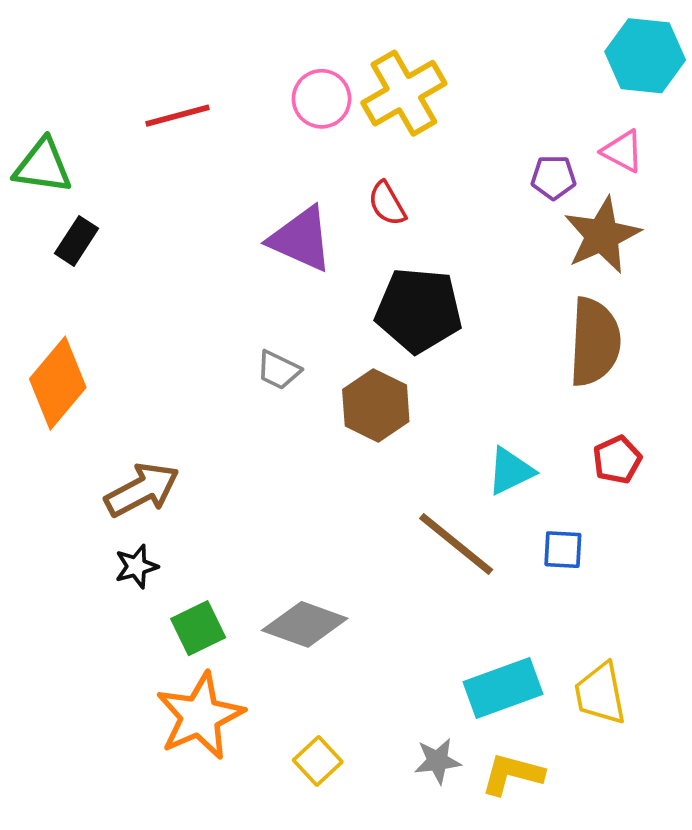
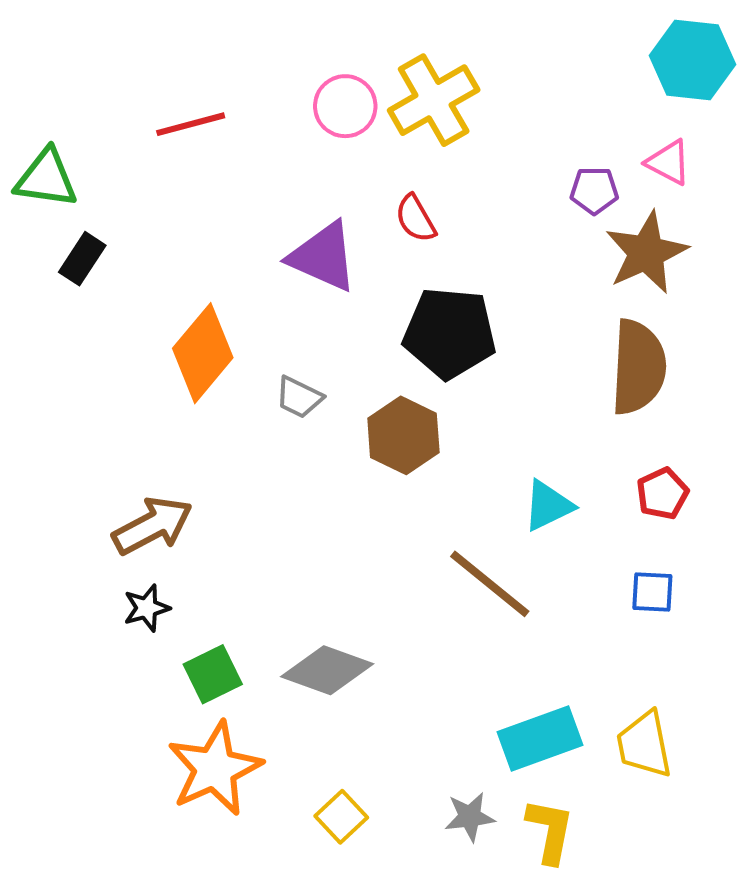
orange diamond: (58, 383) -> (203, 353), moved
blue square: (563, 550) -> (652, 592), moved
yellow L-shape: (512, 774) -> (550, 831), turned 86

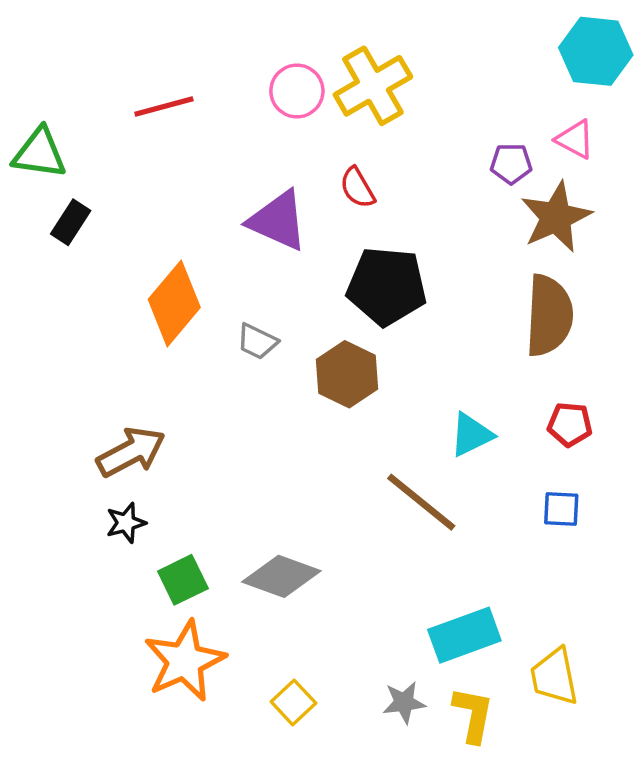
red pentagon: (662, 494) -> (570, 424), turned 30
yellow trapezoid: (644, 745) -> (554, 677), moved

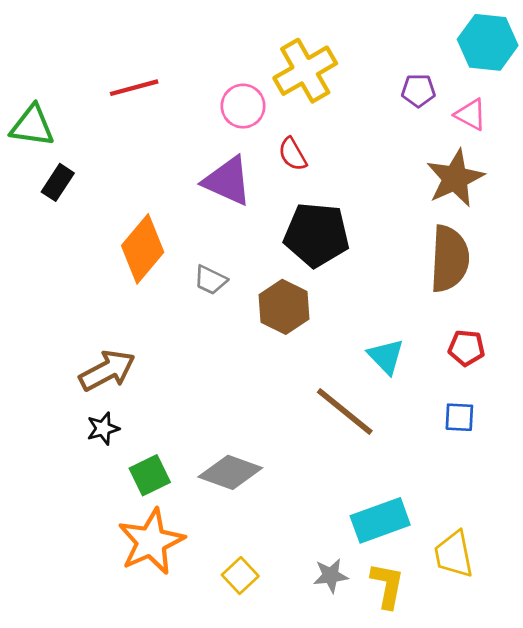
pink circle: (297, 91) -> (243, 106), moved
purple pentagon: (511, 164) -> (418, 90), moved
cyan triangle: (471, 435) -> (386, 356), turned -48

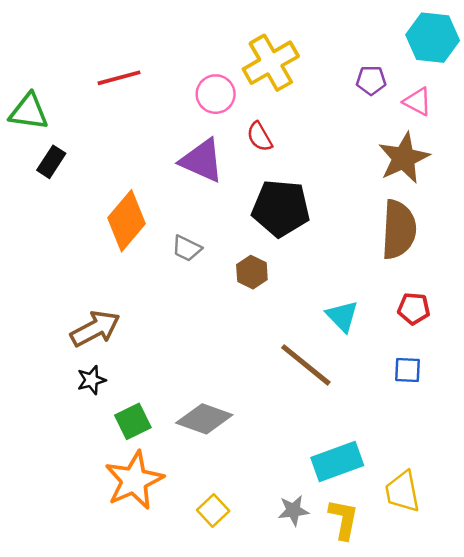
brown hexagon: (284, 307) -> (252, 272), size x0.7

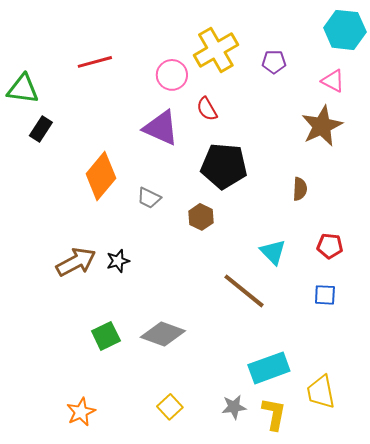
purple pentagon: (371, 80) -> (274, 62), moved
brown semicircle: (399, 230) -> (300, 189), moved, size x0.5
black star: (91, 380) -> (118, 261), moved
orange star: (134, 480) -> (81, 412), moved, size x0.6

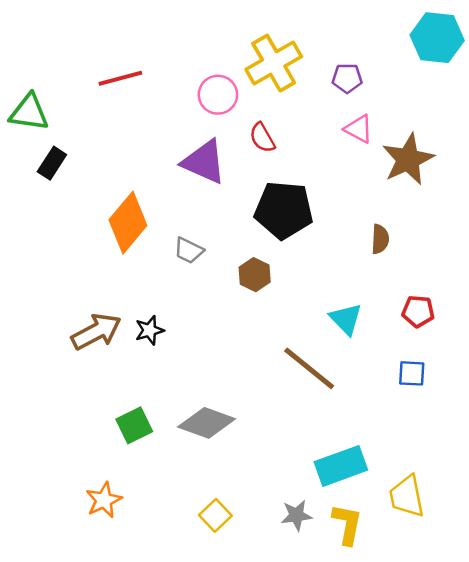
pink triangle: (333, 81) -> (359, 129), moved
orange star: (81, 412) -> (104, 500), moved

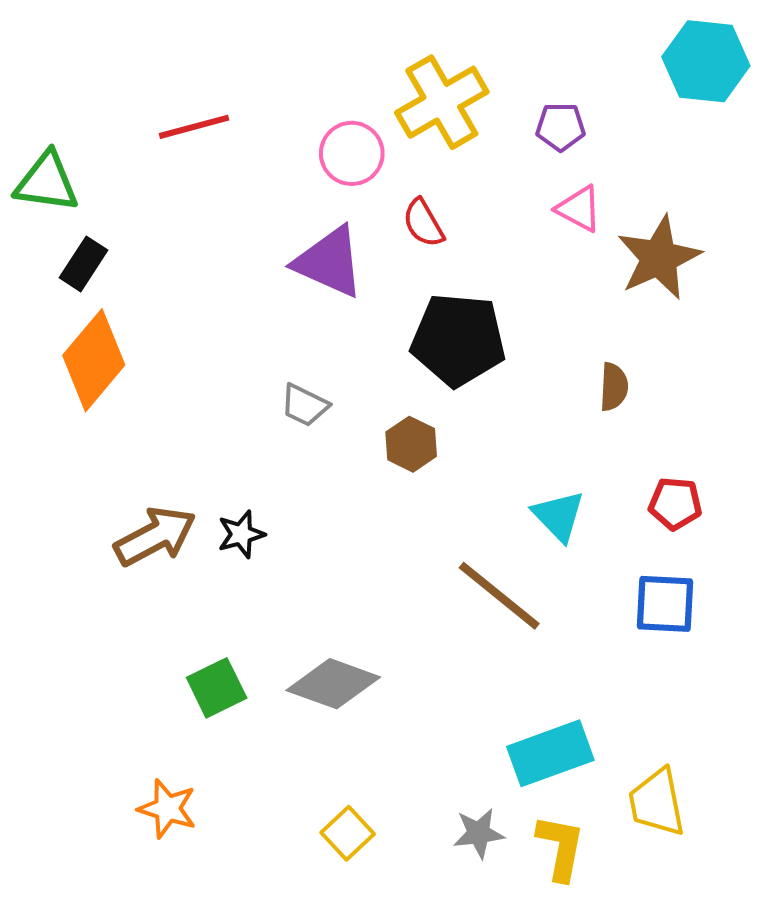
orange diamond: (128, 223) -> (94, 360), moved
blue square: (412, 373) -> (665, 604), size x1.4
orange star: (104, 500) -> (167, 809), turned -30

